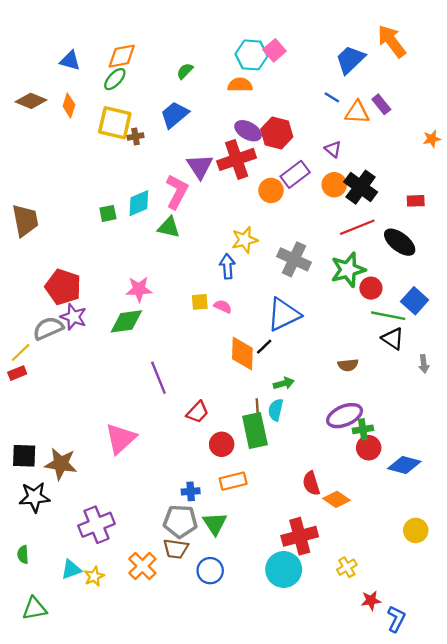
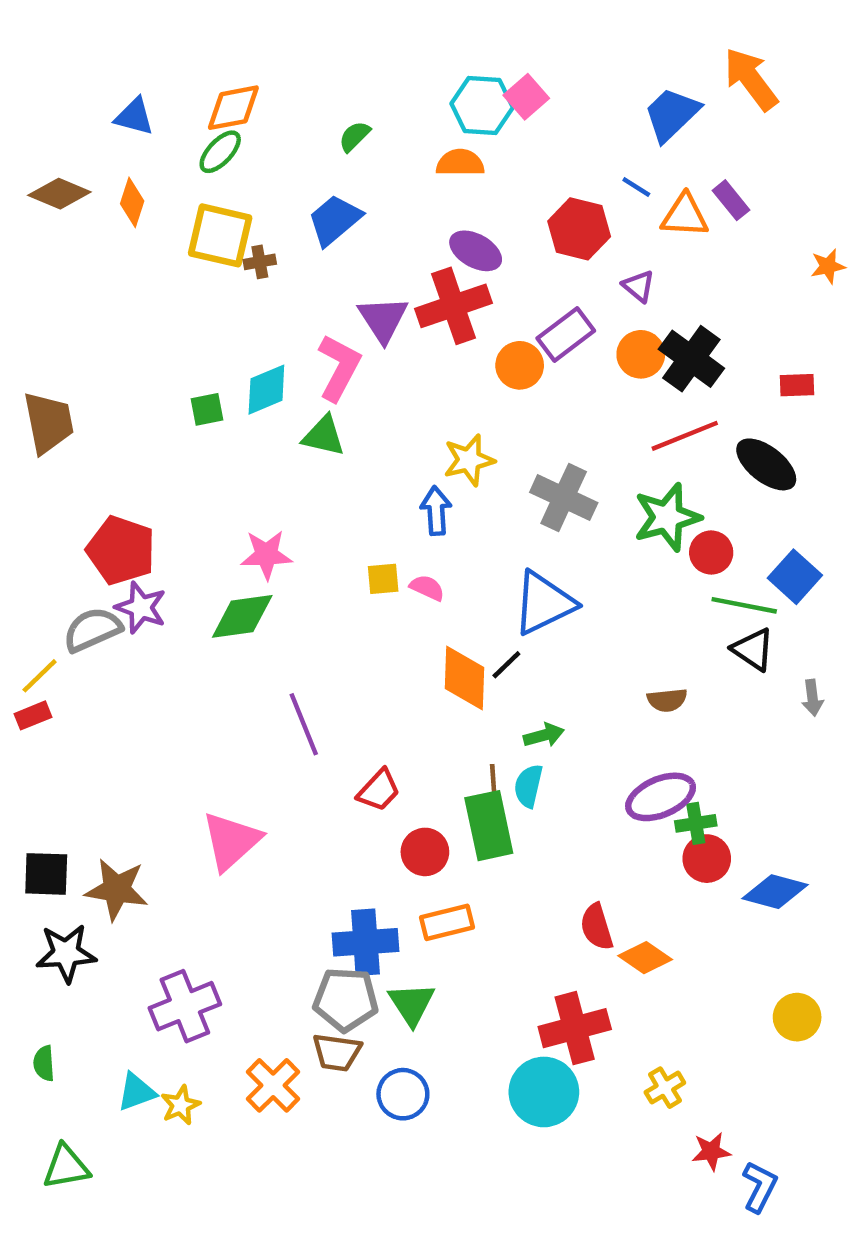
red hexagon: (277, 133) -> (579, 229), moved
blue cross: (191, 491) -> (365, 942), size x1.8

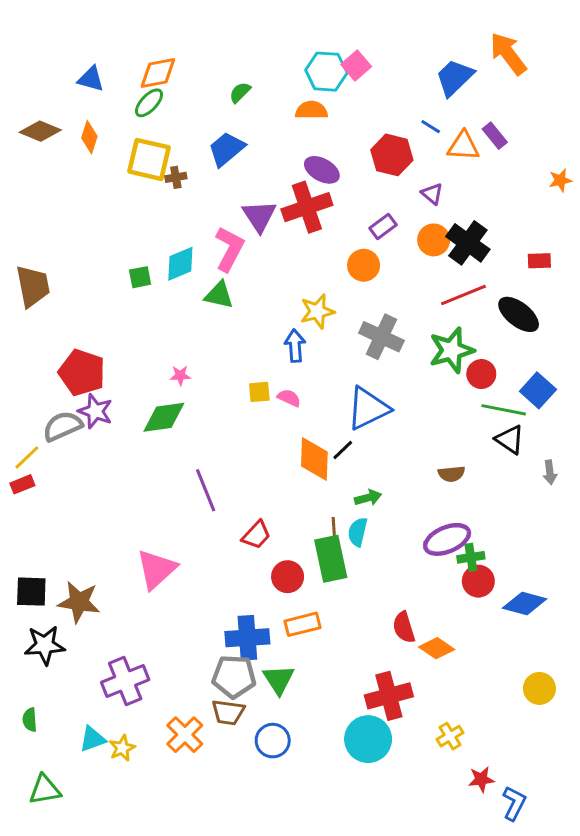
purple rectangle: (566, 335) -> (383, 226), size x0.7
orange circle: (520, 365) -> (364, 265), moved
pink star: (266, 555) -> (180, 376), size x0.6

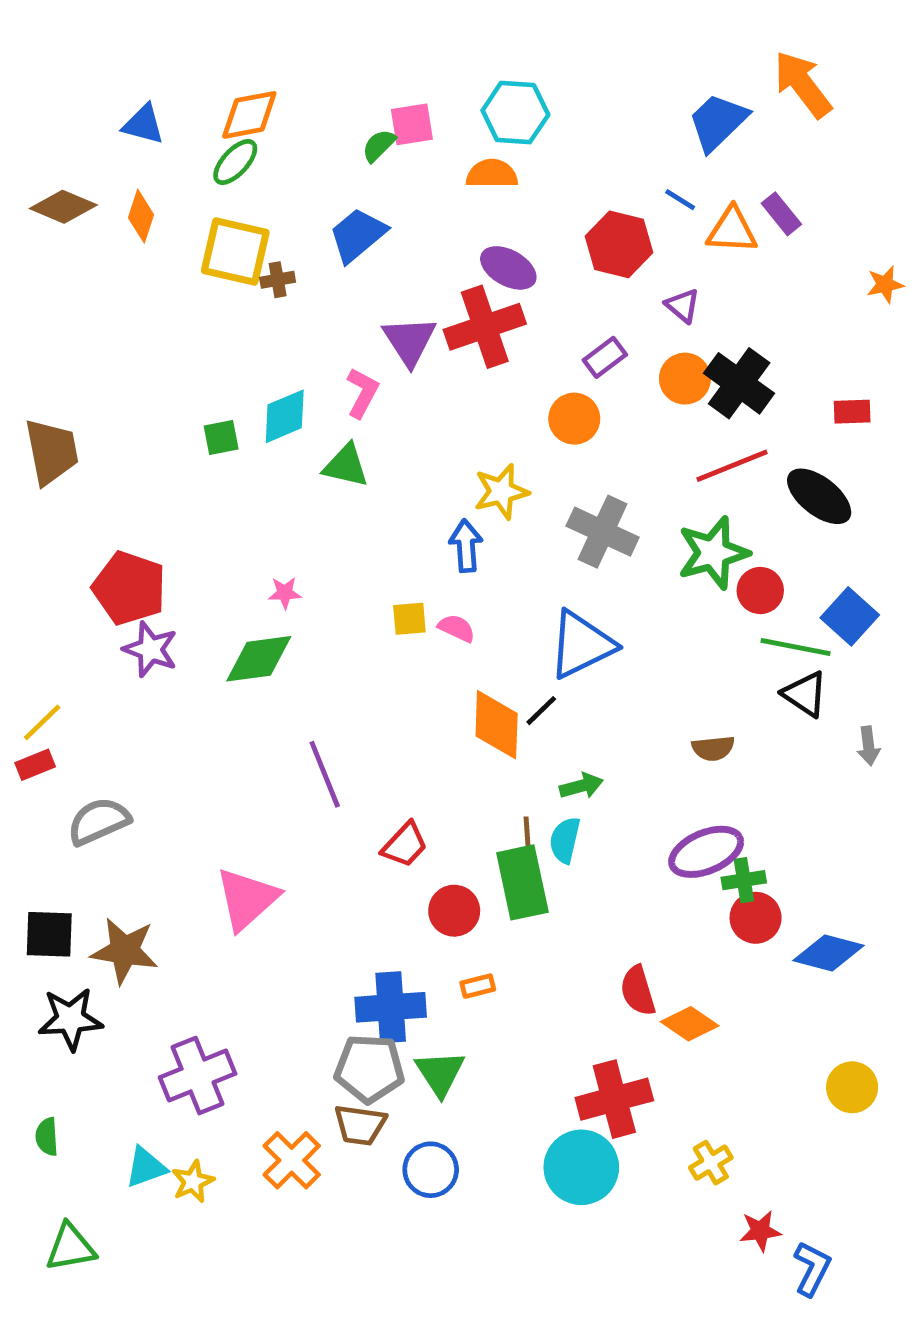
pink square: (356, 66) -> (412, 124), moved, turned 32
pink L-shape: (229, 249) -> (362, 393), size x0.7
gray semicircle: (63, 426) -> (99, 821), moved
orange rectangle: (302, 624) -> (478, 986), size x0.6

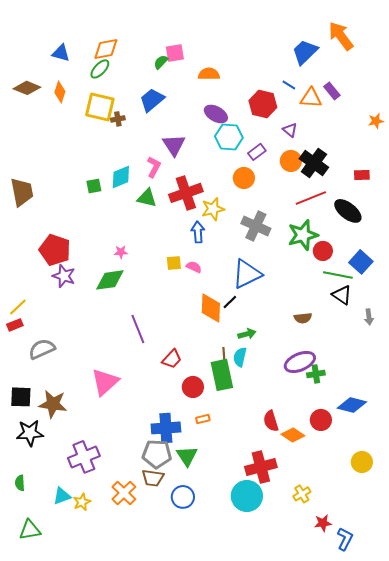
cyan hexagon: (515, 113) -> (229, 137), moved
red cross: (485, 327) -> (186, 193), moved
red circle: (756, 918) -> (321, 420), moved

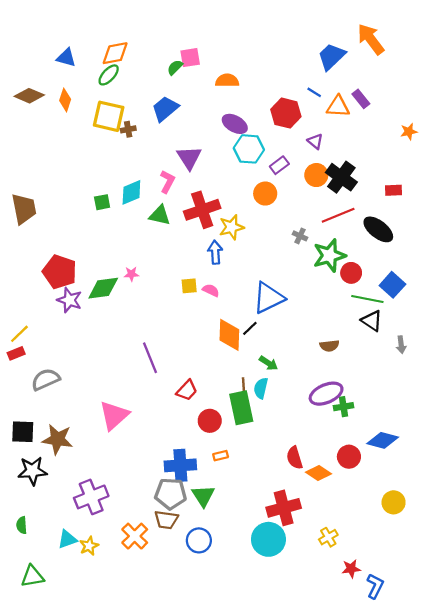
gray cross: (256, 226) -> (300, 236), moved, size x0.5
green diamond: (110, 280) -> (103, 288), moved
green arrow: (247, 334) -> (268, 363), turned 48

